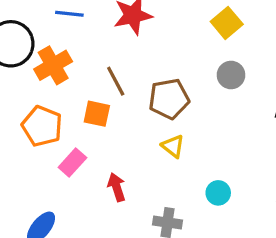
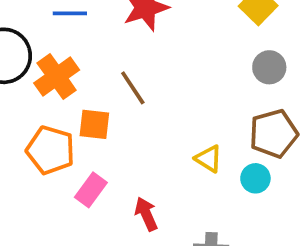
brown pentagon: (169, 99) -> (274, 134), moved
orange square: (97, 114) -> (94, 124), moved
cyan circle: (218, 193) -> (255, 178), moved

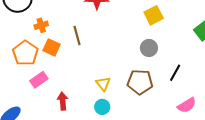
orange cross: (57, 77) -> (41, 25), moved, size x0.6
cyan circle: (255, 178) -> (102, 107), moved

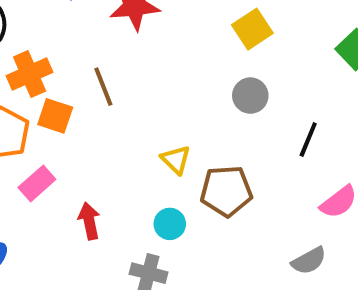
orange cross: (41, 25) -> (30, 74), size x1.5
brown pentagon: (140, 82) -> (226, 191), moved
yellow triangle: (103, 84) -> (176, 160), moved

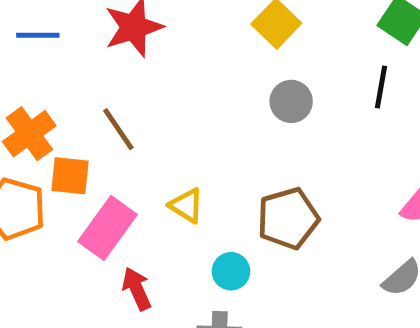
black line: (308, 139) -> (381, 87), moved
yellow triangle: (176, 160) -> (186, 206), moved
pink rectangle: (37, 183) -> (108, 228), moved, size x1.4

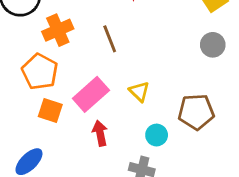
orange square: (70, 176) -> (50, 110), moved

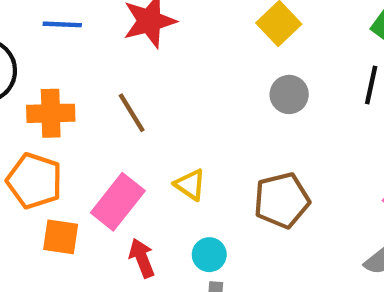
orange cross: (58, 30) -> (51, 113), turned 32
cyan circle: (157, 135) -> (209, 255), moved

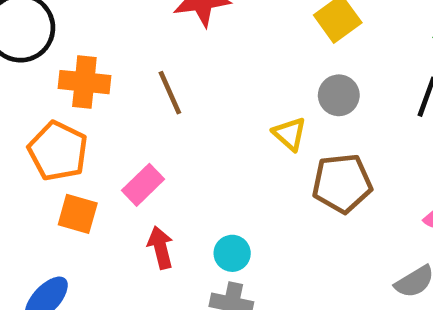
yellow triangle: (190, 185) -> (290, 134), moved
brown pentagon: (282, 200) -> (342, 183), moved
pink rectangle: (118, 202) -> (143, 185), size x0.7

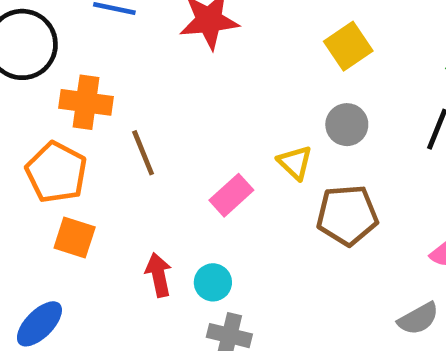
brown line: (170, 93) -> (143, 153), moved
pink rectangle: (143, 185) -> (231, 195), moved
cyan circle: (232, 253) -> (213, 282), moved

